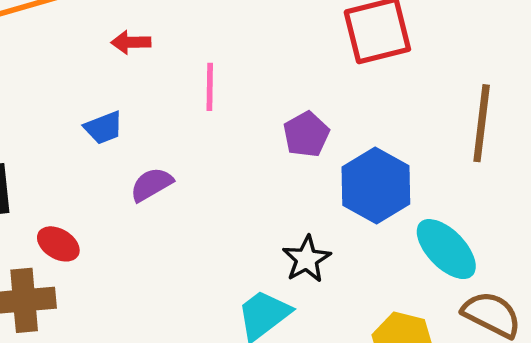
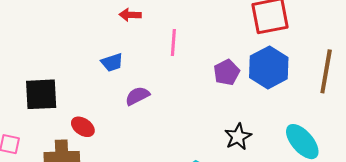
blue hexagon: (376, 185) -> (269, 67), moved
black star: (307, 259) -> (238, 137), moved

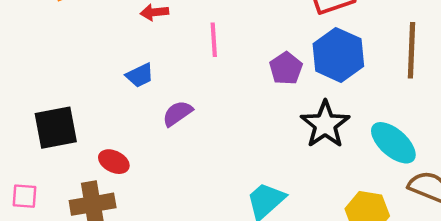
black star: (238, 137) -> (325, 124), moved, size x1.4

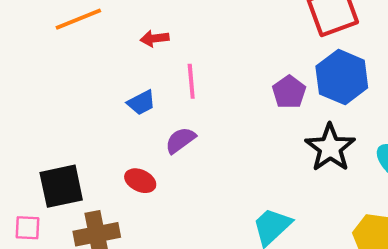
pink line: (214, 40) -> (191, 81), moved
black square: (56, 128) -> (61, 186), moved
red ellipse: (114, 162) -> (140, 181), moved

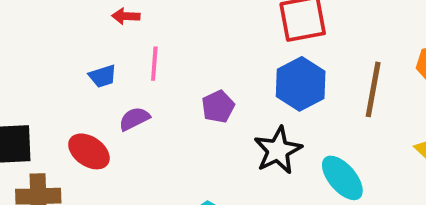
purple pentagon: (289, 92) -> (218, 107), moved
red ellipse: (140, 181) -> (89, 151), size x1.4

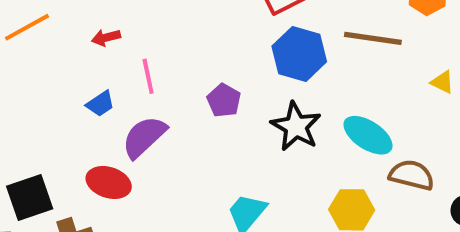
brown line: (373, 89) -> (373, 38), turned -76
purple semicircle: (134, 119) -> (144, 137), size x1.5

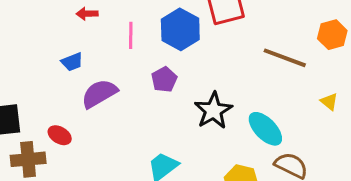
blue hexagon: (299, 54) -> (180, 29), moved
pink line: (148, 76) -> (131, 35), moved
red ellipse: (109, 182) -> (60, 135), moved, size x0.7

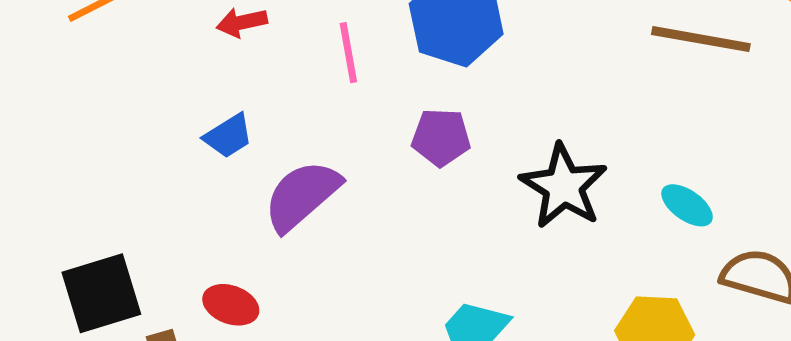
purple pentagon: (164, 80) -> (441, 137), turned -30
cyan ellipse: (265, 129) -> (687, 205), size x0.6

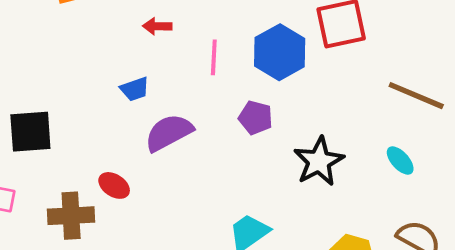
cyan ellipse: (687, 205) -> (400, 160), moved
black square: (101, 293) -> (30, 132), moved

